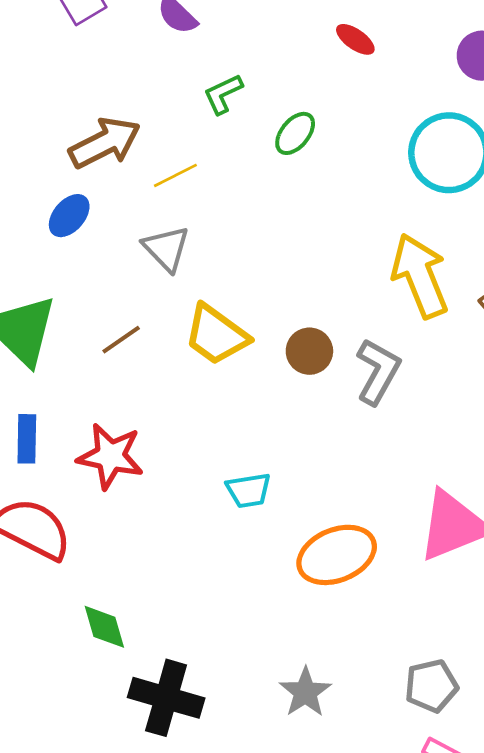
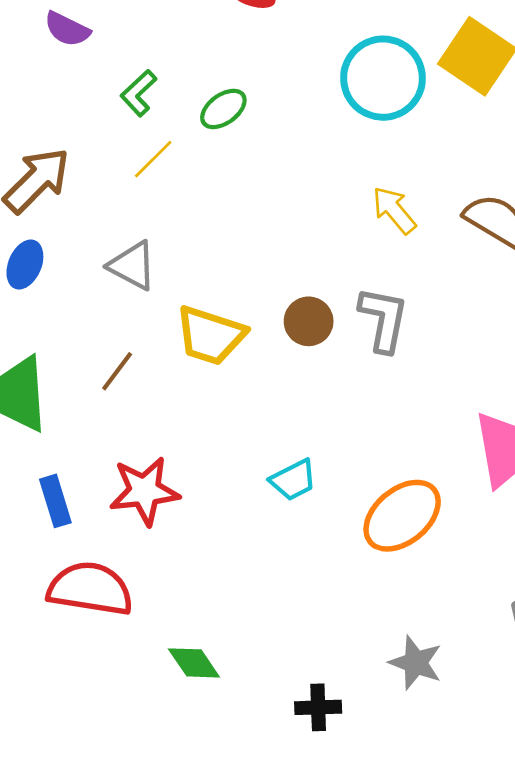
green ellipse: (295, 133) -> (223, 109), turned 33
yellow line: (175, 175) -> (153, 159), moved
yellow arrow: (420, 276) -> (394, 210), size x0.6
black cross: (166, 698) -> (318, 707), moved, size x0.6

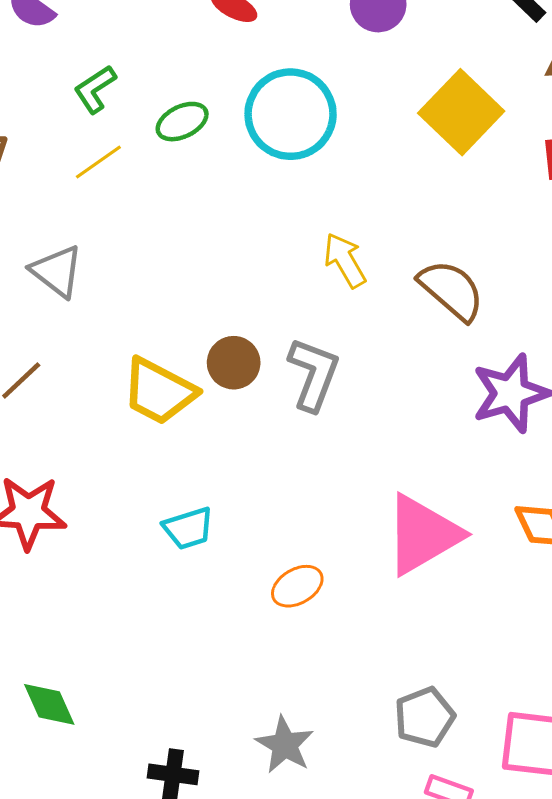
cyan circle: (383, 78) -> (291, 114), moved
yellow trapezoid: (210, 335) -> (159, 391), moved
orange ellipse: (402, 516) -> (297, 586), size x0.6

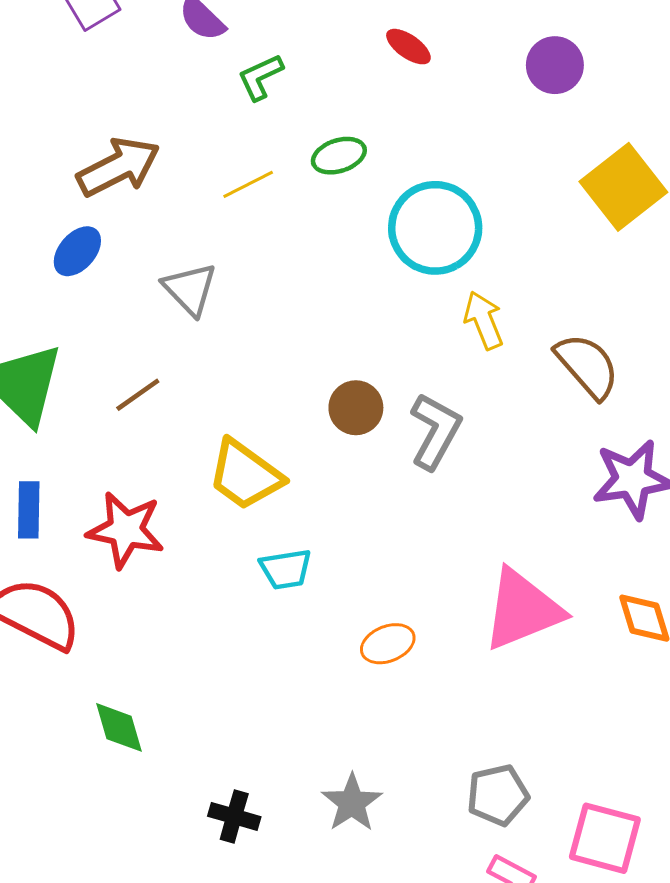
green L-shape: (95, 89) -> (260, 77), moved
cyan circle: (291, 114) -> (435, 228), moved
yellow trapezoid: (159, 391) -> (245, 475), moved

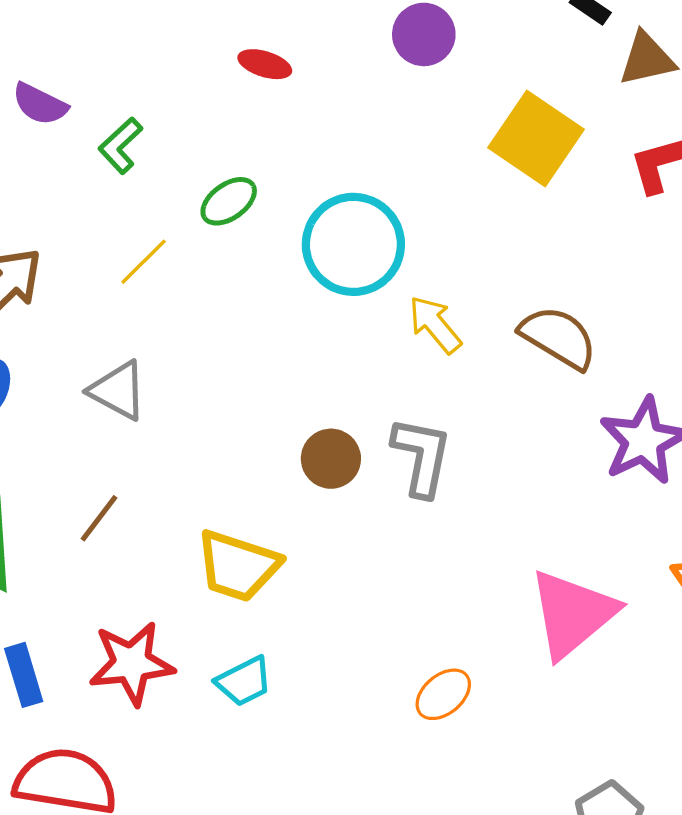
cyan trapezoid: (286, 569) -> (244, 681), moved

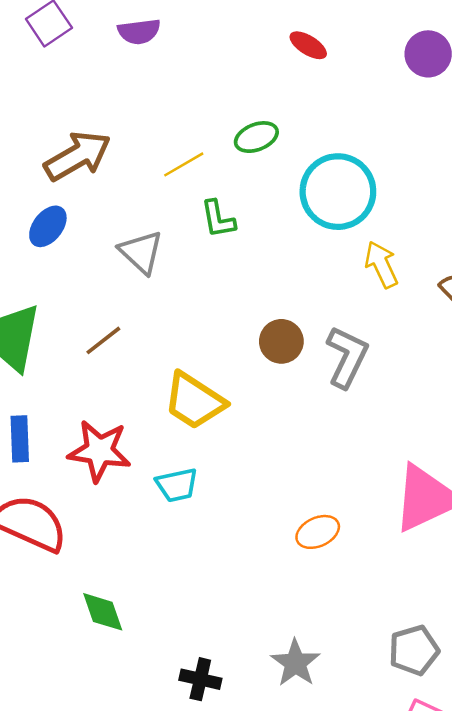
purple semicircle: (40, 104) -> (139, 32), turned -48
green L-shape: (121, 146) -> (218, 219), moved, turned -72

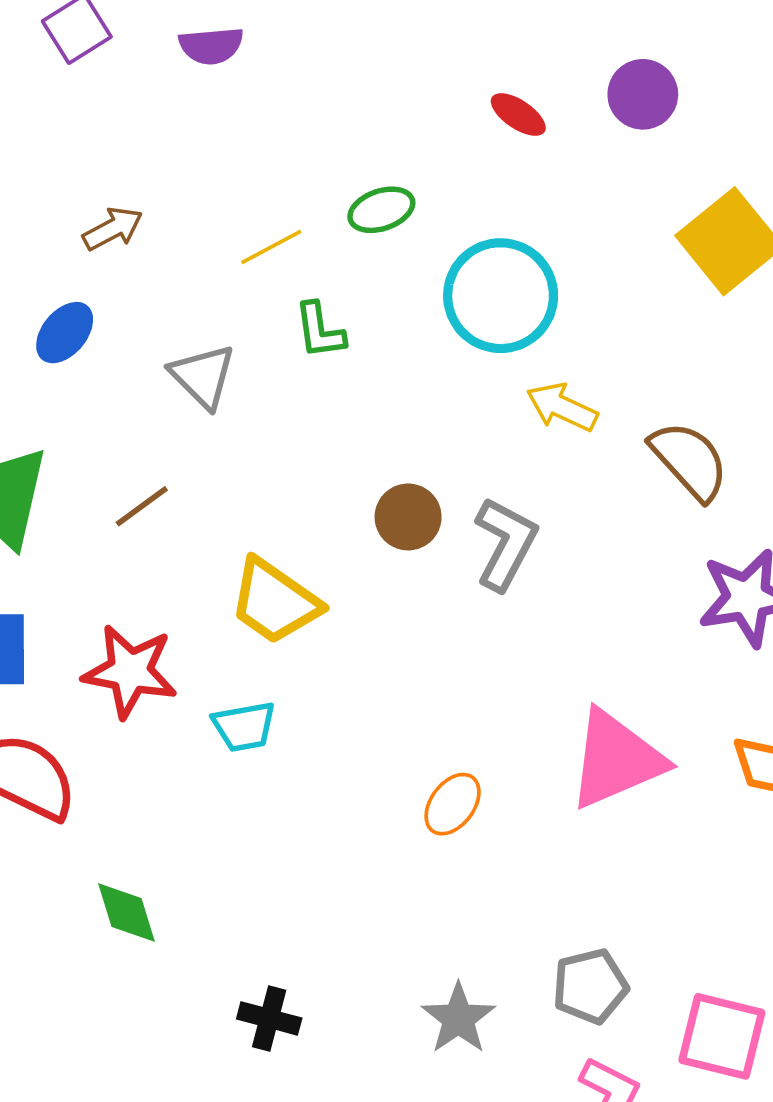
red ellipse: (308, 45) -> (518, 115), moved
brown arrow: (78, 156) -> (113, 229), size x0.6
yellow arrow: (381, 265) -> (562, 407), turned -42
orange ellipse: (318, 532) -> (453, 804), turned -30
gray star: (295, 663) -> (458, 1018), moved

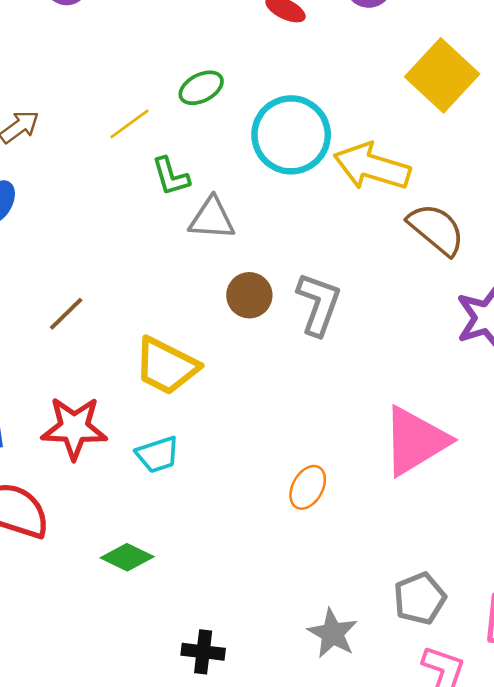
gray triangle: (203, 376) -> (212, 218), moved, turned -33
yellow arrow: (562, 407) -> (372, 167), moved, size x1.5
green diamond: (127, 912) -> (127, 557), moved, turned -39

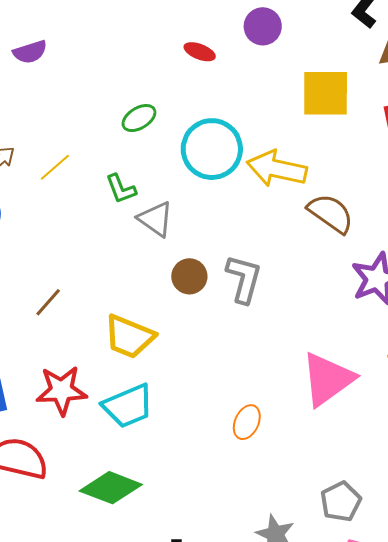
yellow square: (442, 75) -> (326, 93), turned -38
yellow line: (130, 124) -> (55, 167), moved
gray triangle: (212, 218) -> (155, 219), turned 36
cyan trapezoid: (158, 455) -> (128, 406), size x1.5
green diamond: (127, 557) -> (111, 488), size x1.5

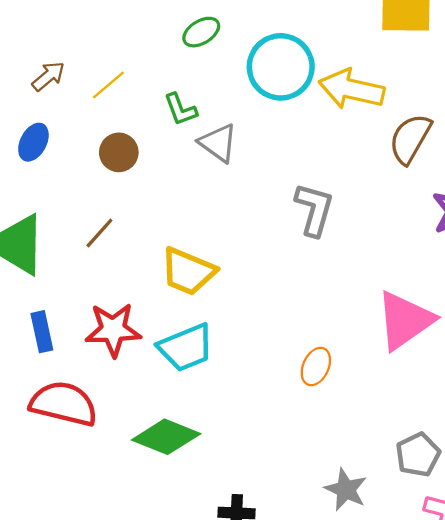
brown semicircle: (331, 213) -> (410, 139), turned -96
brown circle: (189, 276) -> (119, 152), moved

